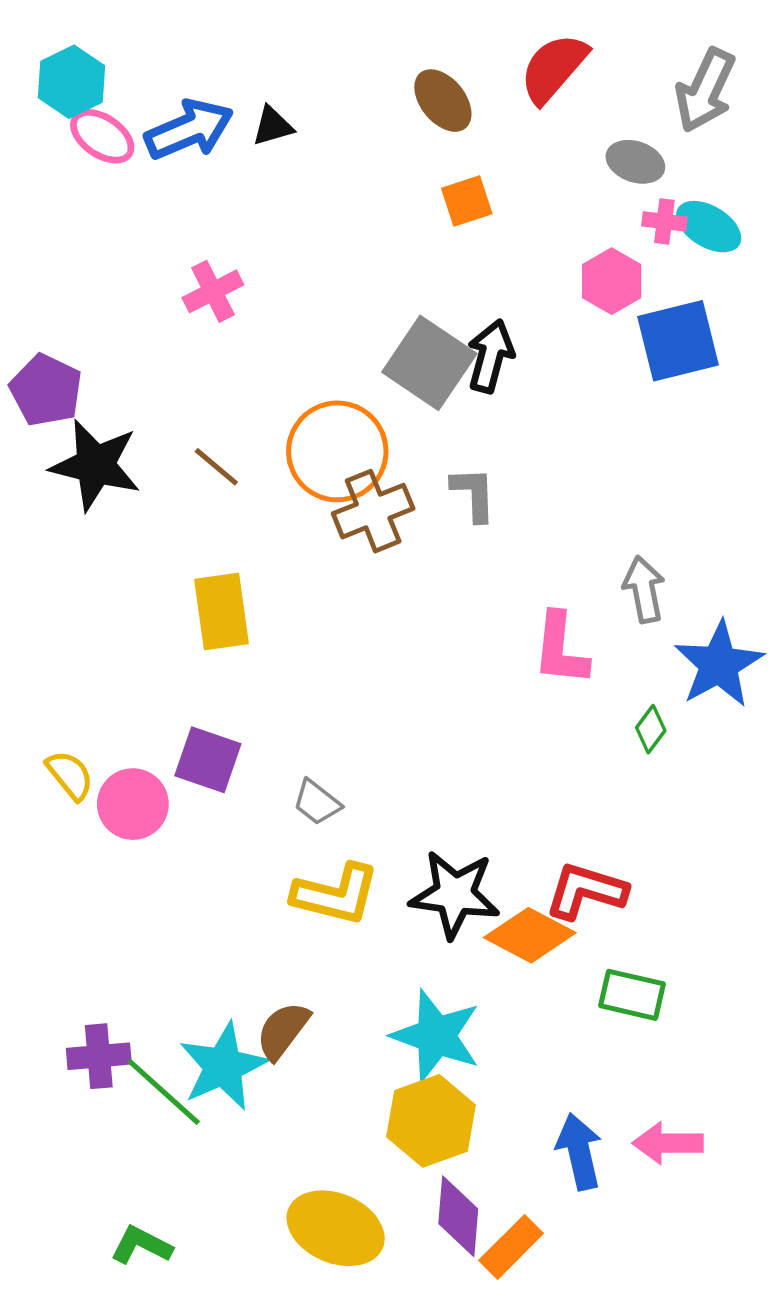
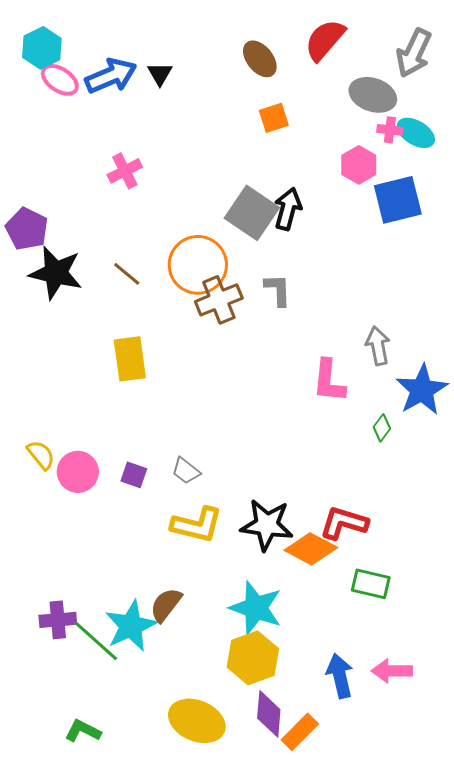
black triangle: (273, 126) -> (160, 74), turned -44
gray ellipse: (635, 162) -> (373, 95), size x1.4
purple square: (208, 760) -> (134, 475), moved, size x0.7

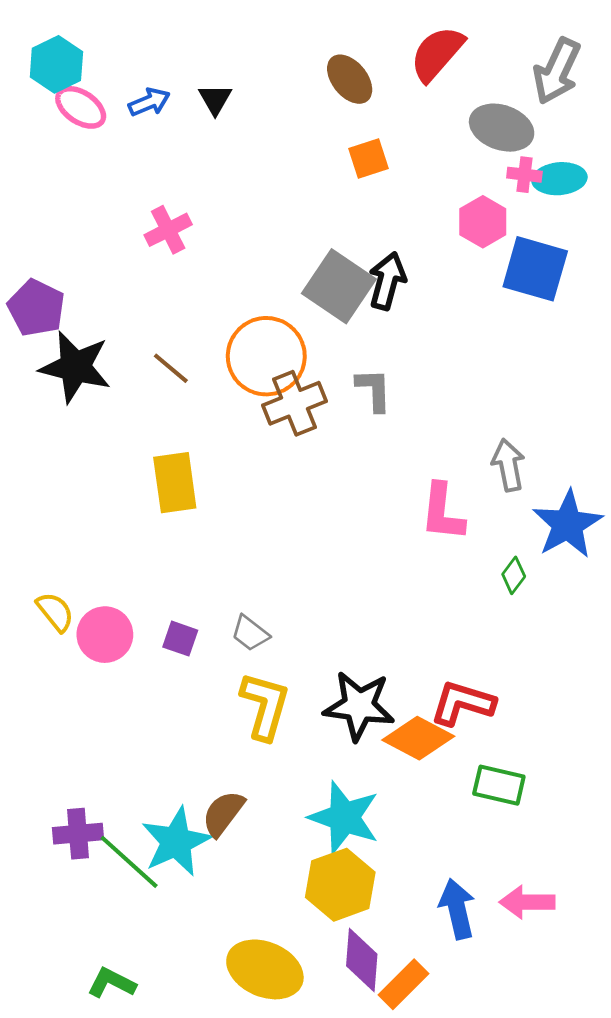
blue arrow: (111, 76) -> (149, 102), size x0.6
cyan ellipse: (416, 133) -> (559, 179), turned -36
blue square: (398, 200) -> (535, 269), turned 30
yellow L-shape: (197, 525) -> (265, 706), turned -88

